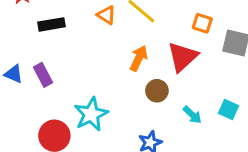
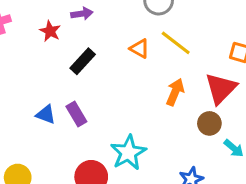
black rectangle: (51, 24) -> (83, 61), turned -35
brown circle: (157, 91) -> (209, 123), moved

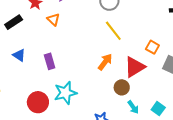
orange triangle: (140, 49) -> (53, 20), moved
black rectangle: (83, 61) -> (14, 22), moved
purple rectangle: (76, 114) -> (50, 61), moved

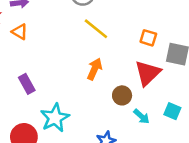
red triangle: (135, 67) -> (148, 73), moved

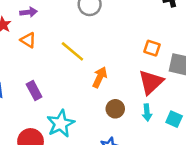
yellow line: (96, 29) -> (72, 51), moved
brown circle: (122, 95) -> (115, 109), moved
cyan arrow: (141, 116) -> (147, 113), moved, turned 42

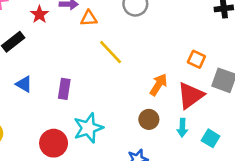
orange triangle: (28, 40) -> (89, 18), moved, turned -42
orange arrow: (100, 77) -> (158, 85), moved
purple rectangle: (34, 90) -> (64, 89), turned 30

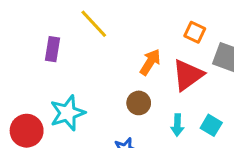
purple rectangle: (64, 89) -> (53, 49), moved
cyan arrow: (182, 128) -> (177, 125), moved

